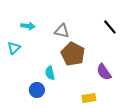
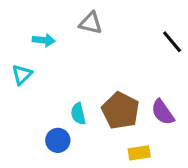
gray triangle: (62, 31) -> (91, 23), moved
brown pentagon: (73, 54) -> (120, 111), moved

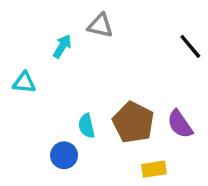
cyan arrow: (44, 40) -> (62, 46), moved, turned -65
cyan triangle: (22, 75) -> (24, 83), turned 50

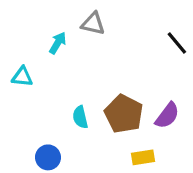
purple semicircle: (180, 124) -> (167, 115), turned -108
blue circle: (64, 155) -> (48, 157), moved

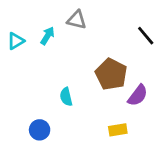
cyan triangle: (22, 77) -> (16, 41), moved, turned -36
brown pentagon: (124, 114) -> (111, 74), moved

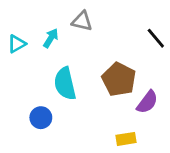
cyan semicircle: (66, 97) -> (65, 84), moved, size x1.6
blue circle: (40, 130) -> (41, 118), moved

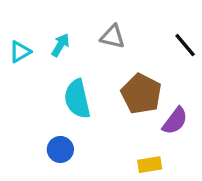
gray triangle: (82, 21) -> (113, 37), moved
blue circle: (41, 118) -> (60, 149), moved

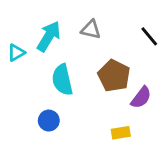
cyan arrow: (60, 45) -> (49, 36), size x1.6
cyan triangle: (20, 52) -> (16, 53), moved

